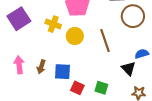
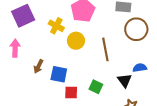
pink arrow: (19, 65) -> (15, 48), moved
red square: (77, 88) -> (71, 93), turned -32
green square: (101, 88) -> (96, 87), moved

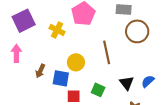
yellow circle: (76, 41) -> (76, 62), moved
blue semicircle: (140, 68) -> (148, 81), moved, turned -32

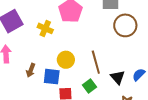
brown line: (107, 52) -> (96, 62), moved
green square: (98, 90) -> (90, 86), turned 32

